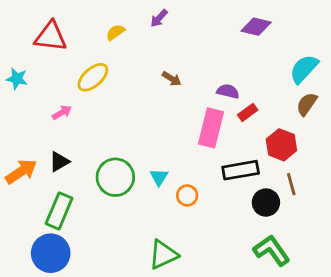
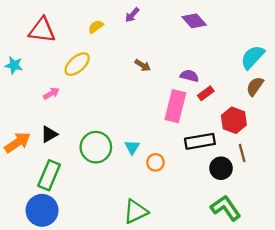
purple diamond: (256, 27) -> (194, 21), moved, turned 35

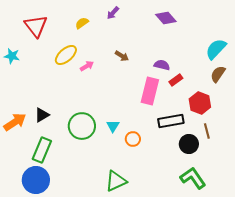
red triangle: (42, 30) -> (36, 26), turned 45
pink arrow: (51, 93) -> (87, 66), moved

